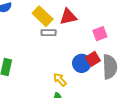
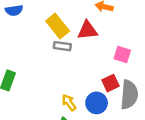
pink square: (100, 34) -> (122, 54), turned 32
blue circle: (82, 63) -> (97, 103), moved

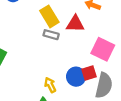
pink square: (122, 54) -> (103, 49), size x1.5
blue circle: (97, 103) -> (76, 77), moved

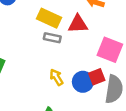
yellow rectangle: (49, 16) -> (49, 18), turned -30
yellow arrow: (50, 85) -> (56, 77), moved

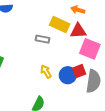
yellow rectangle: (49, 18) -> (60, 24), moved
red triangle: (78, 24) -> (78, 31), moved

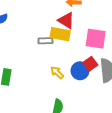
yellow rectangle: (60, 24) -> (60, 34), moved
red triangle: (78, 31) -> (66, 20), moved, turned 48

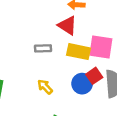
yellow rectangle: (60, 34) -> (79, 52), moved
yellow arrow: (57, 73) -> (45, 87), moved

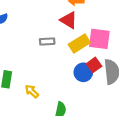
yellow rectangle: (79, 52) -> (79, 43), turned -42
yellow arrow: (45, 87) -> (32, 91), moved

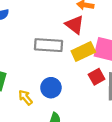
gray rectangle: (47, 41) -> (49, 45), size x1.6
blue circle: (83, 72) -> (51, 88), moved

